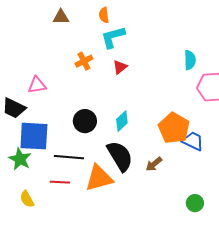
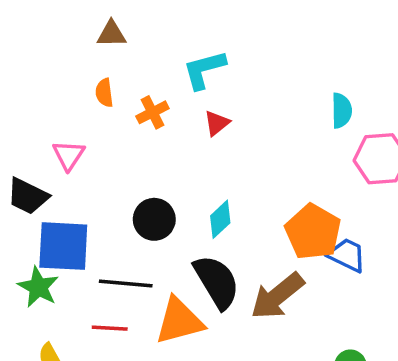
orange semicircle: (104, 15) -> (104, 93), moved
pink triangle: (37, 85) -> (69, 155), turned -48
brown arrow: (154, 164) -> (277, 296), size x1.8

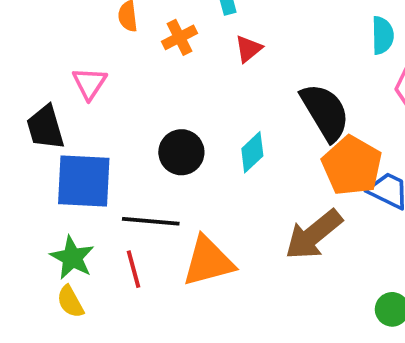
black trapezoid: (28, 196) -> (45, 127), turned 48
black semicircle: (217, 282) -> (325, 112), moved
green star: (38, 287) -> (72, 258), moved
red line: (110, 328) -> (134, 269), turned 72

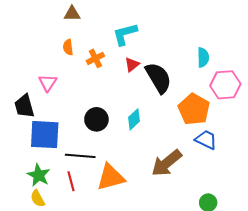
black semicircle: (325, 112) -> (158, 78), moved
orange pentagon: (352, 166) -> (194, 109), moved

